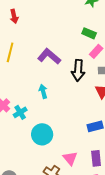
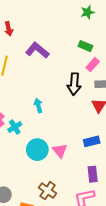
purple L-shape: (49, 56) -> (37, 50), moved
pink triangle: (70, 158) -> (60, 151), moved

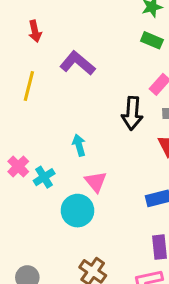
green rectangle: (85, 46) -> (152, 40), moved
pink triangle: (60, 151) -> (96, 182), moved

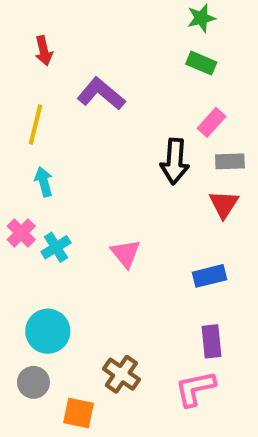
cyan arrow: (79, 145) -> (44, 182), moved
cyan circle: (77, 211) -> (48, 331), moved

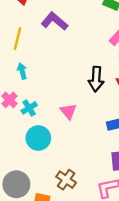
black arrow: (175, 161) -> (96, 79), moved
cyan circle: (48, 331) -> (38, 138), moved
gray circle: (33, 382) -> (16, 184), size x1.5

